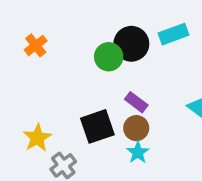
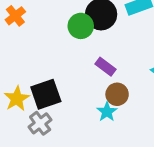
black square: (97, 126) -> (46, 94), moved
brown circle: (136, 128) -> (117, 94), moved

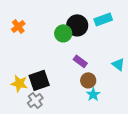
yellow star: (17, 99) -> (19, 83), turned -30
cyan star: (107, 112) -> (93, 94), moved

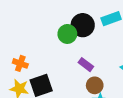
orange cross: (18, 26) -> (20, 63), moved, turned -32

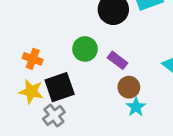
green circle: (67, 34) -> (85, 49), moved

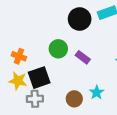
brown circle: (129, 87) -> (74, 99), moved
gray cross: (54, 115) -> (35, 99), turned 35

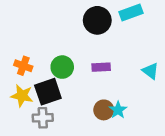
green circle: (58, 49) -> (62, 67), moved
purple rectangle: (83, 57) -> (101, 67), turned -40
brown circle: (74, 99) -> (104, 110), moved

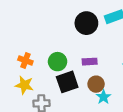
black square: (48, 92) -> (67, 82), moved
brown circle: (104, 110) -> (96, 84), moved

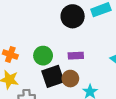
brown circle: (96, 84) -> (70, 79), moved

